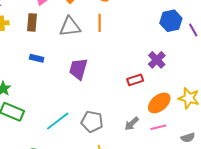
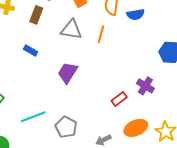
purple cross: (157, 60) -> (145, 86), turned -30
red rectangle: (135, 80) -> (119, 99), turned -35

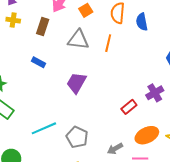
blue semicircle: (136, 14) -> (142, 22), turned 90
purple cross: (145, 86) -> (155, 93), turned 30

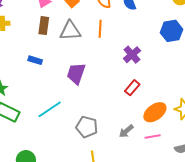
brown rectangle: (43, 26) -> (44, 26), moved
purple cross: (155, 93) -> (132, 55), moved
cyan line: (44, 128) -> (50, 109), moved

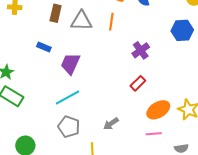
purple trapezoid: (76, 73) -> (70, 64), moved
cyan line: (50, 109) -> (68, 98), moved
gray pentagon: (87, 127) -> (69, 127), moved
gray arrow: (126, 131) -> (111, 124), moved

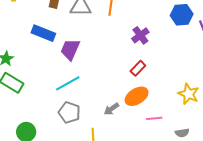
blue rectangle: (44, 47) -> (43, 33), size x1.6
orange ellipse: (158, 110) -> (137, 96), moved

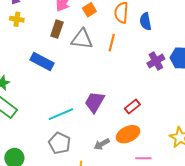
purple cross: (140, 35) -> (156, 61), moved
purple trapezoid: (70, 49) -> (95, 102), moved

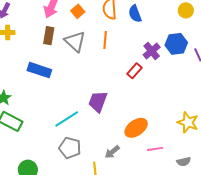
gray triangle: (82, 39) -> (75, 41), turned 45
red rectangle: (132, 107) -> (134, 71), moved
gray arrow: (102, 144) -> (112, 152), moved

